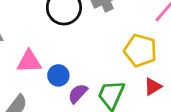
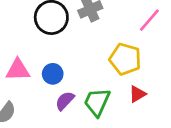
blue circle: (58, 75) -> (53, 74), moved

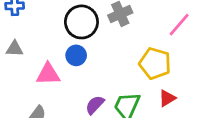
blue circle: (53, 74) -> (76, 55), moved

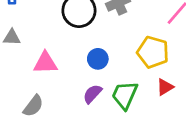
blue circle: (76, 55) -> (98, 59), moved

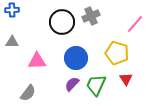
blue circle: (98, 59) -> (76, 58), size x1.5
red triangle: (165, 87) -> (126, 79), turned -32

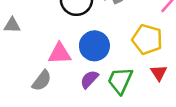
pink triangle: (37, 61) -> (60, 54), moved
gray semicircle: (28, 93) -> (42, 81), moved

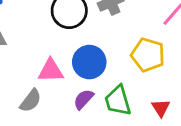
red triangle: (159, 73) -> (161, 108), moved
green trapezoid: (120, 81) -> (118, 101), turned -40

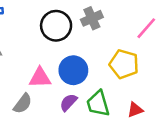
red triangle: (161, 108) -> (135, 110), turned 42

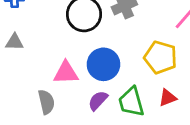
gray semicircle: (23, 104) -> (46, 102), turned -50
red triangle: (135, 110) -> (168, 98), moved

